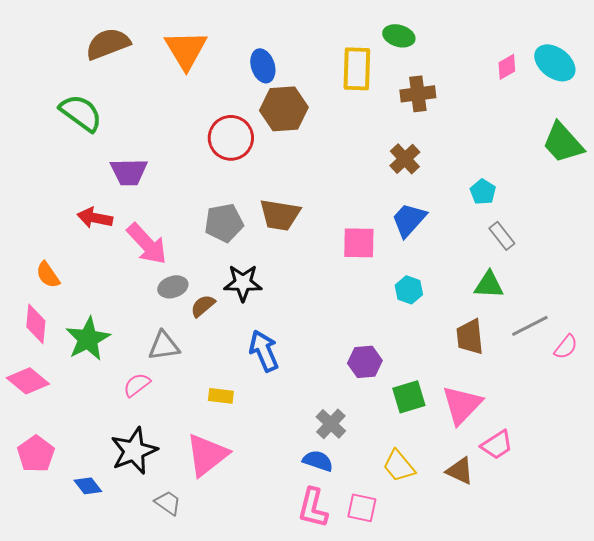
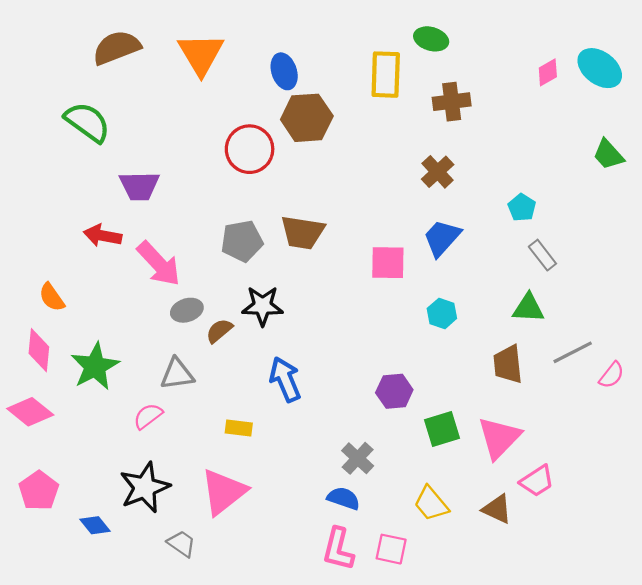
green trapezoid: (563, 143) -> (608, 155), size x0.7

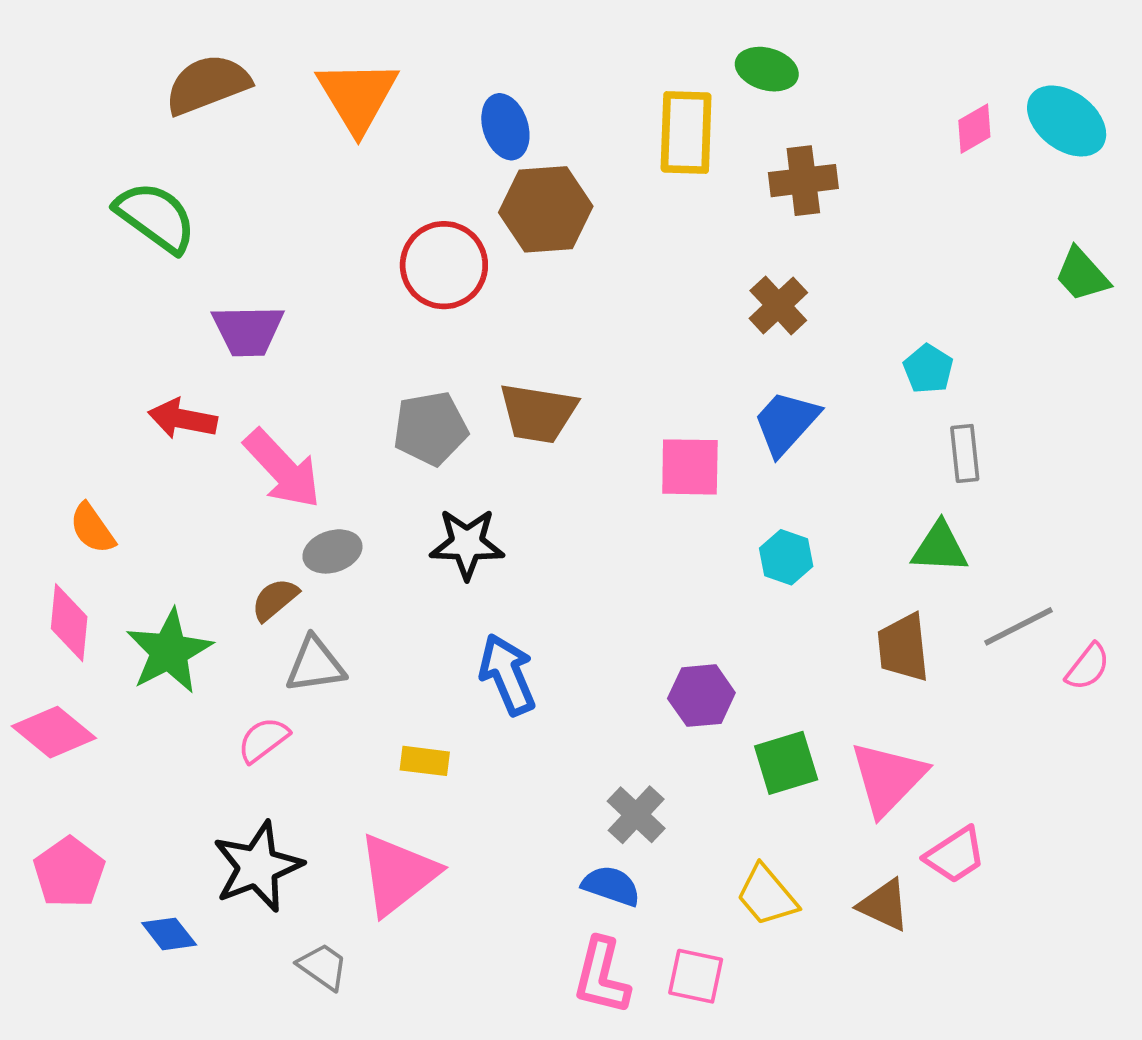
gray rectangle: (542, 255) -> (965, 453), turned 32
brown semicircle: (219, 331) -> (275, 600), moved

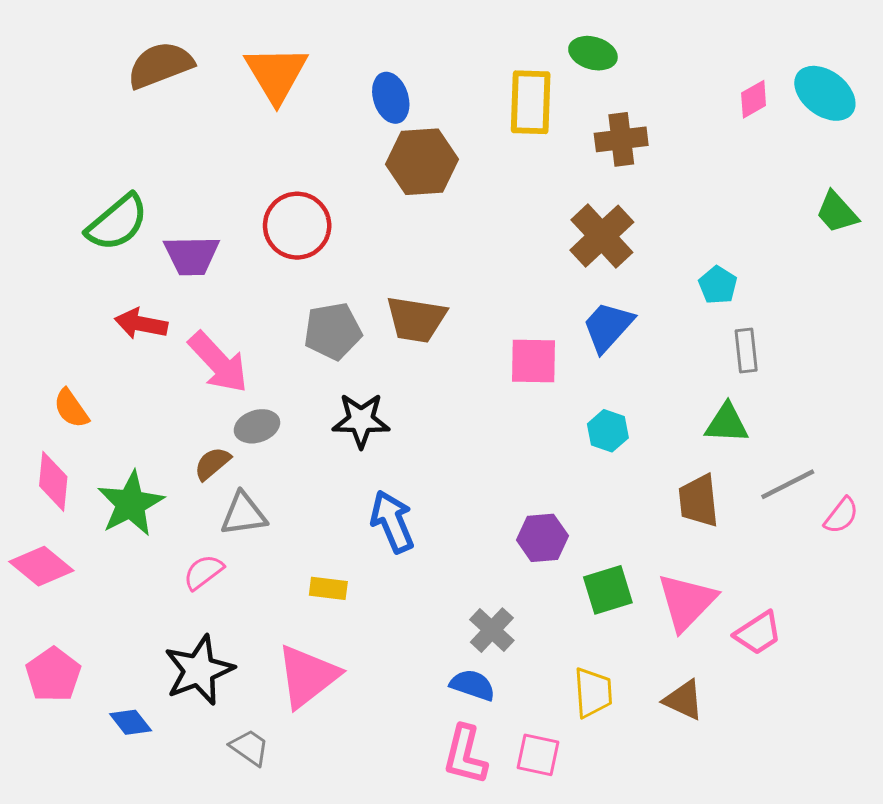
green semicircle: (156, 217) -> (117, 223), moved, turned 104
red circle: (444, 265) -> (297, 226), moved
brown cross: (778, 305) -> (602, 236), size x1.4
pink trapezoid: (955, 855) -> (758, 633), moved
yellow trapezoid: (767, 895) -> (593, 692), turned -144

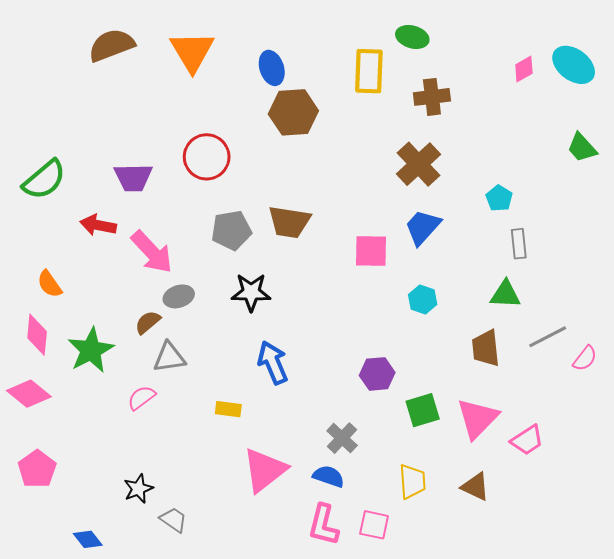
green semicircle: (117, 223) -> (44, 180), moved
black star: (199, 670) -> (138, 489), moved, size x0.6
pink triangle: (308, 676) -> (264, 470), moved
blue diamond: (131, 722) -> (88, 539), moved

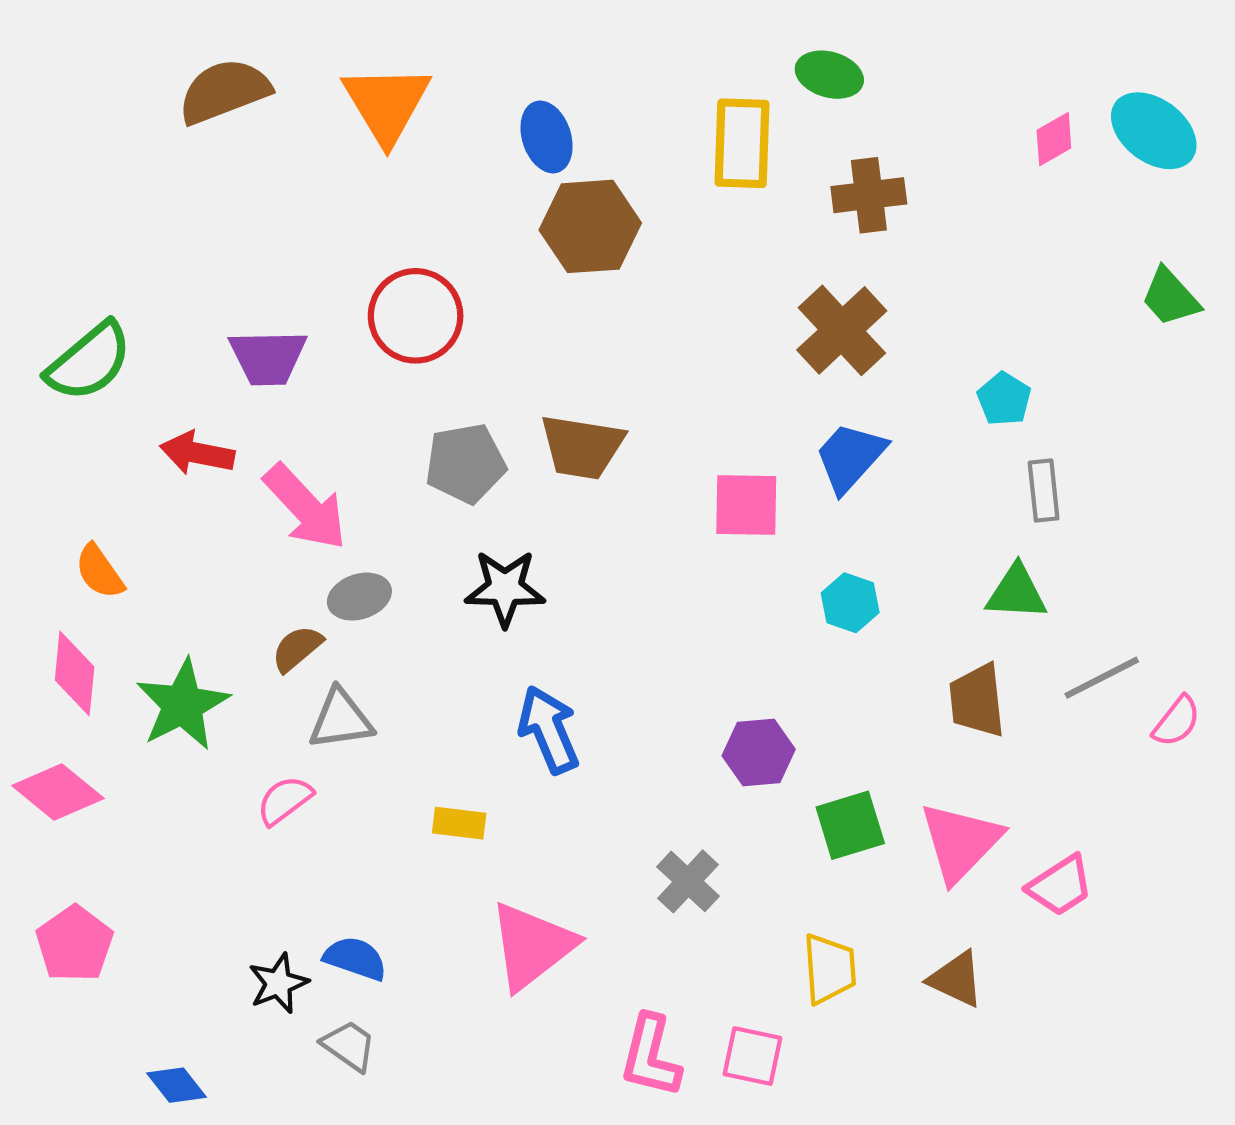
blue semicircle: (329, 476) -> (355, 958), moved

